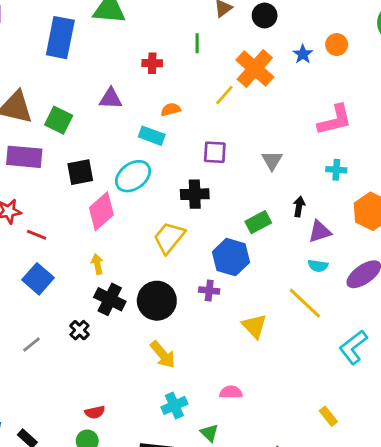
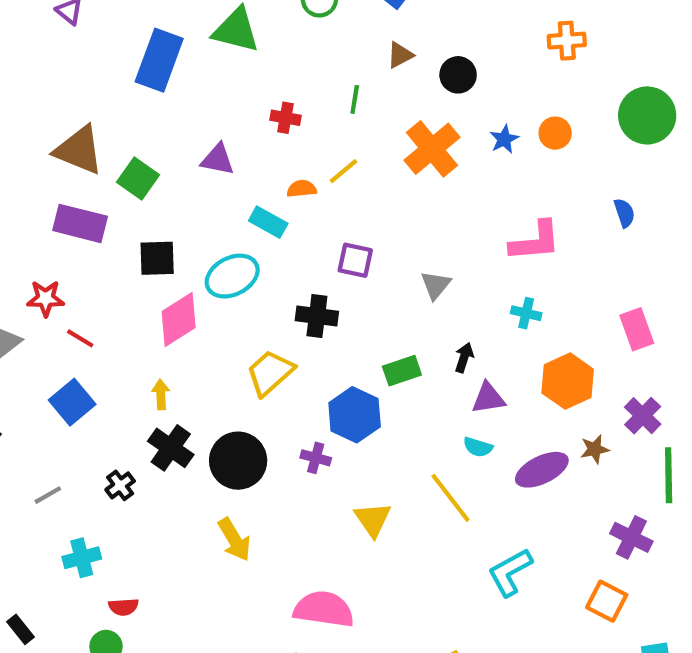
yellow line: (224, 95) -> (344, 171), moved
pink semicircle: (231, 392) -> (324, 609), size x1.8
cyan cross: (174, 405) -> (82, 558), moved

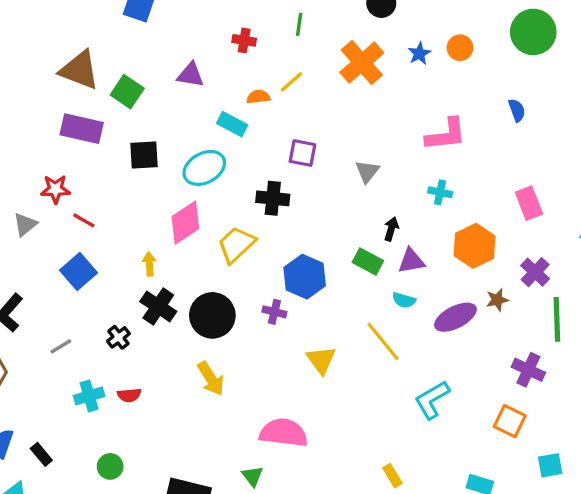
pink diamond: (179, 319) -> (185, 223), moved
green rectangle: (402, 371) -> (368, 261), moved, turned 48
red semicircle: (124, 607) -> (129, 395), moved

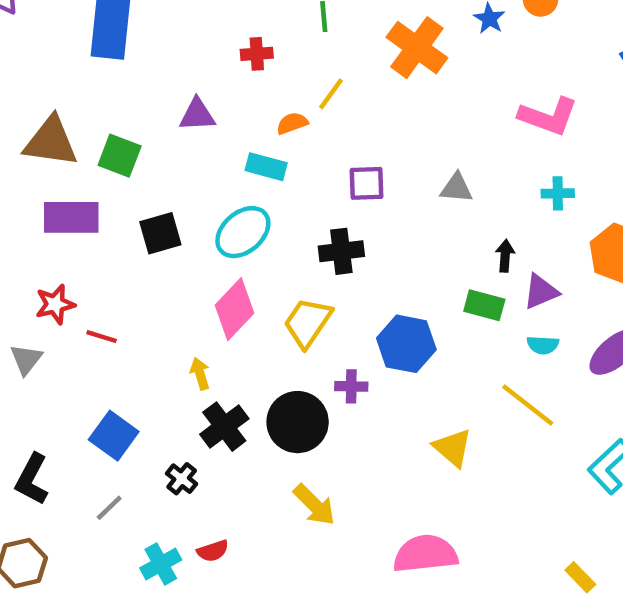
pink L-shape: (446, 135) -> (548, 116), turned 39
gray triangle: (367, 171) -> (457, 188), turned -50
blue square: (79, 272) -> (114, 436), moved
black cross: (158, 306) -> (224, 427), turned 32
purple cross: (274, 312) -> (351, 386), moved

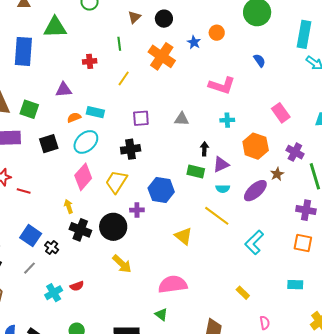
orange semicircle: (292, 123) -> (74, 117), moved
black cross: (224, 427) -> (80, 230), turned -30
black cross: (182, 479) -> (52, 247), moved

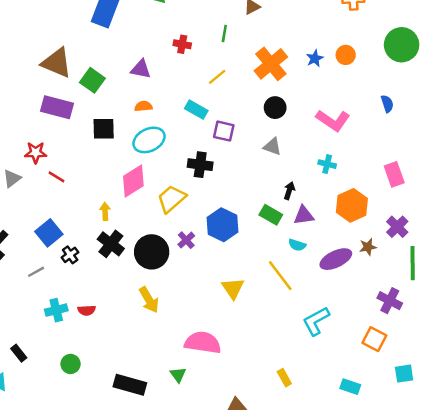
black circle: (164, 19) -> (275, 108), moved
cyan rectangle: (95, 112) -> (196, 110), moved
purple cross: (137, 210) -> (186, 240), turned 32

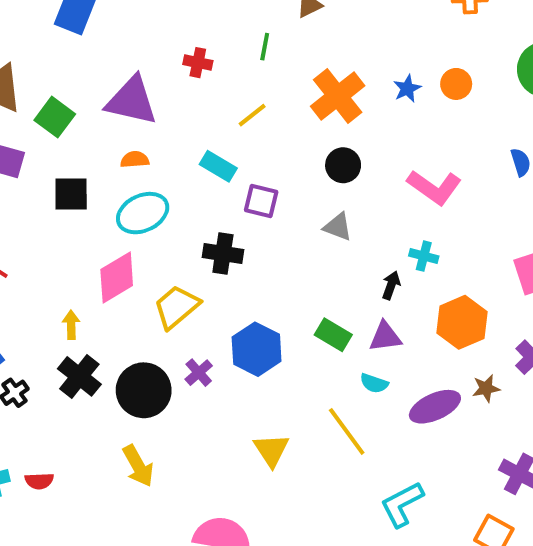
purple triangle: (141, 69) -> (132, 101), size x1.6
black arrow: (289, 191) -> (391, 285), moved

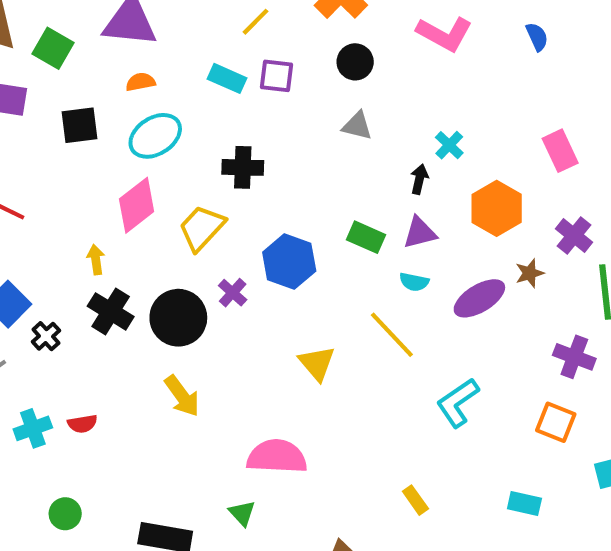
pink L-shape: (434, 187) -> (444, 34), moved
purple square: (261, 201) -> (276, 76), moved
cyan cross: (424, 256) -> (449, 145), turned 36

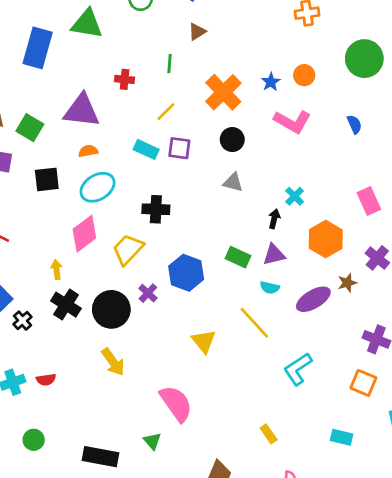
pink semicircle: (277, 457) -> (176, 403), turned 51

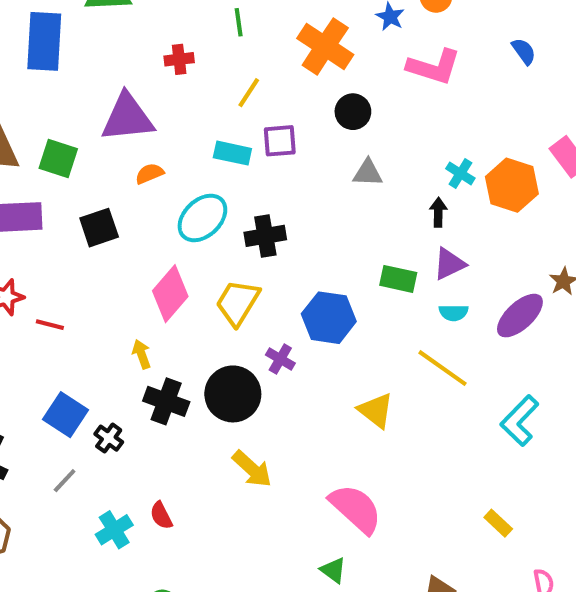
cyan ellipse: (98, 187) -> (202, 218), moved
orange hexagon: (326, 239) -> (512, 185), moved
red semicircle: (46, 380) -> (161, 515), turned 84

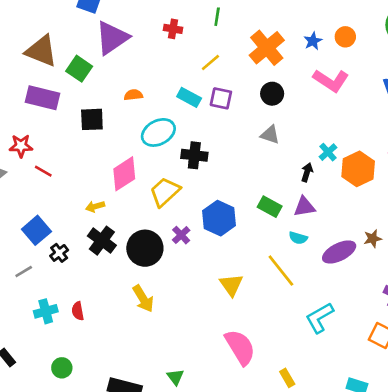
purple triangle: (127, 118) -> (112, 38), moved, turned -45
yellow arrow: (142, 354) -> (95, 206), turned -102
pink semicircle: (356, 509) -> (240, 347), moved

